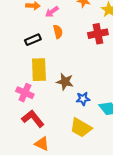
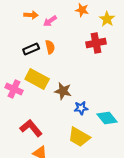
orange semicircle: (58, 32) -> (50, 47), moved
yellow rectangle: (39, 70) -> (37, 79), turned -60
pink cross: (25, 93) -> (14, 89), moved

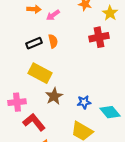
pink cross: (14, 89) -> (17, 102), moved, turned -30
brown star: (63, 91) -> (54, 96), moved, turned 30

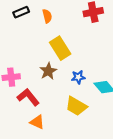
black rectangle: (34, 43) -> (21, 12), moved
yellow rectangle: (40, 73) -> (60, 48), moved, turned 30

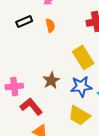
yellow rectangle: (60, 48) -> (83, 57), moved
blue star: (78, 77) -> (81, 86), size x1.5

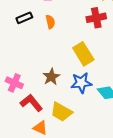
pink cross: (14, 86) -> (14, 83), turned 30
yellow trapezoid: (79, 115) -> (61, 112), moved

